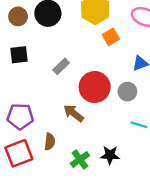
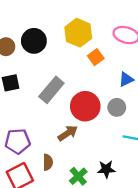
gray rectangle: (61, 66) -> (51, 90), size x1.6
brown arrow: (74, 113) -> (68, 133), turned 114

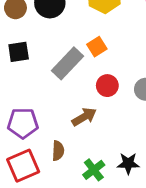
orange square: (96, 57) -> (97, 47), moved
red circle: (85, 106) -> (107, 86), size x0.6

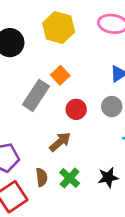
green cross: (94, 170) -> (70, 178), moved

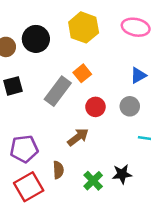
green cross: (70, 178) -> (93, 181), moved

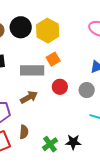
yellow hexagon: (84, 27) -> (48, 31), moved
gray rectangle: (58, 91) -> (32, 70), turned 45
brown arrow: (78, 137) -> (29, 97), moved

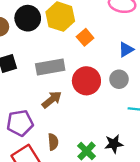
orange square: (53, 59) -> (85, 37), moved
red circle: (60, 87) -> (86, 81), size x1.5

